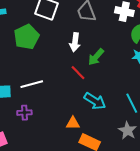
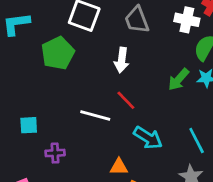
green arrow: (96, 57) -> (179, 79), moved
white line: (32, 84) -> (95, 116), moved, turned 30

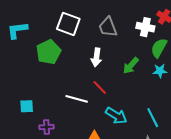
green arrow: (179, 79) -> (131, 66), moved

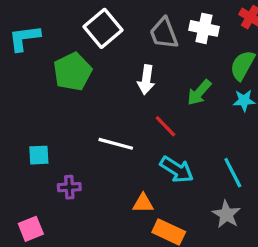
white square: (68, 24) -> (103, 28), turned 30
white cross: (145, 27) -> (204, 28), moved
red line: (100, 87) -> (165, 126), moved

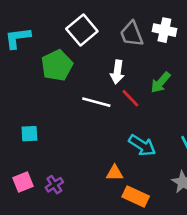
red line: (165, 126) -> (130, 98), moved
white line: (116, 144) -> (96, 102), moved
purple cross: (69, 187) -> (54, 185), moved, turned -30
pink square: (31, 229) -> (23, 182), moved

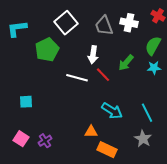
pink square: (23, 182) -> (21, 139), turned -35

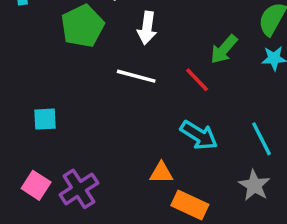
white arrow: (93, 55) -> (147, 28), moved
red line: (103, 75) -> (197, 80), moved
purple cross: (45, 141) -> (79, 189), size x1.5

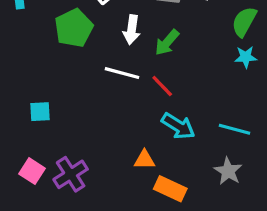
green arrow: (224, 49) -> (167, 43), moved
red line: (197, 80) -> (162, 86), moved
cyan line: (261, 139) -> (234, 129), turned -48

